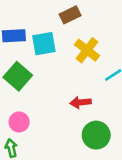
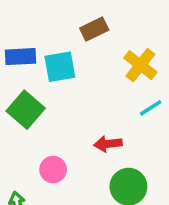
yellow cross: (87, 50) -> (140, 65), moved
pink circle: (19, 122) -> (53, 170), moved

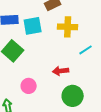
yellow cross: (140, 65) -> (68, 27), moved, turned -36

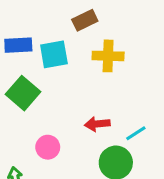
cyan line: (86, 50) -> (136, 133), moved

